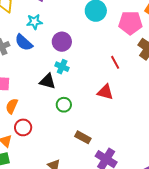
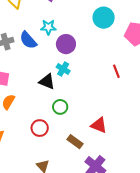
cyan star: (34, 22) -> (48, 27), moved
red triangle: (105, 92) -> (99, 125), moved
red circle: (23, 127) -> (40, 128), moved

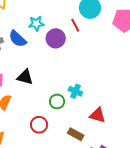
cyan cross: (63, 69) -> (75, 91), moved
red line: (116, 71) -> (75, 25), moved
black triangle: (47, 82) -> (25, 77), moved

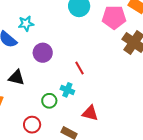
red line: (75, 25) -> (80, 68), moved
purple circle: (56, 38) -> (43, 53), moved

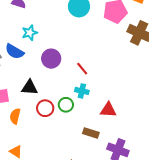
red line: (80, 68) -> (82, 69), moved
red circle: (32, 125) -> (45, 108), moved

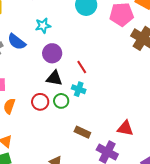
cyan star: (30, 33) -> (43, 26), moved
black triangle: (30, 87) -> (54, 78), moved
red triangle: (108, 110) -> (125, 128), moved

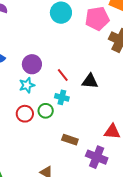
cyan star: (43, 26) -> (27, 85), moved
black triangle: (54, 78) -> (90, 81), moved

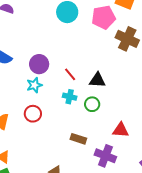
green circle: (46, 111) -> (92, 104), moved

